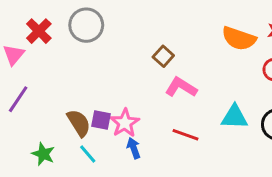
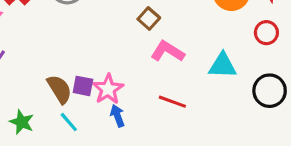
cyan triangle: (234, 117) -> (223, 66), moved

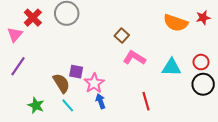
red circle: (266, 33) -> (201, 62), moved
purple square: (83, 86) -> (76, 72), moved
red line: (172, 102) -> (146, 101), moved, turned 54

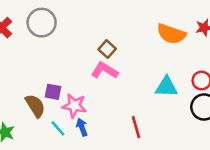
pink L-shape: (134, 58) -> (105, 70), moved
pink star: (94, 83) -> (74, 106), turned -30
cyan line: (68, 105) -> (58, 128), moved

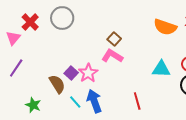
purple square: (53, 92) -> (71, 73), turned 32
pink star: (74, 106) -> (88, 73), moved, turned 30
blue arrow: (82, 127) -> (94, 101), size x1.6

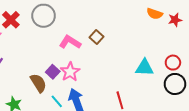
orange semicircle: (165, 27) -> (155, 14), moved, size x0.7
pink L-shape: (112, 56) -> (70, 42), moved

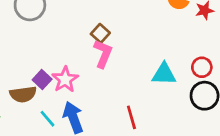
pink L-shape: (70, 42) -> (103, 54), moved, turned 80
brown semicircle: (38, 83) -> (23, 94), turned 114

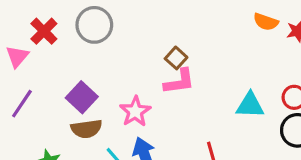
pink L-shape: (103, 54) -> (179, 82), turned 60
purple square: (42, 79) -> (82, 97), moved, size x1.4

